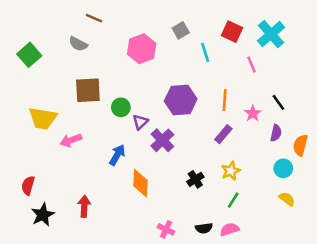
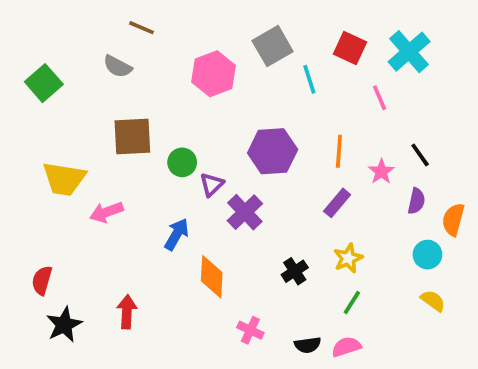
gray square: (181, 30) -> (273, 46), size x1.5
pink cross: (166, 229) -> (250, 330), moved

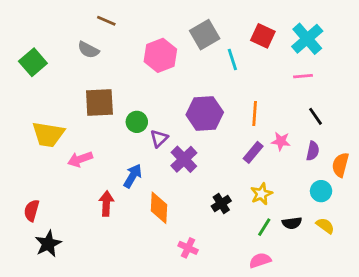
pink line: (380, 98) -> (303, 76), moved, turned -72
pink star: (381, 172) -> (281, 141), moved, turned -30
red arrow: (127, 312) -> (106, 204), moved
black semicircle: (308, 345) -> (292, 223), moved

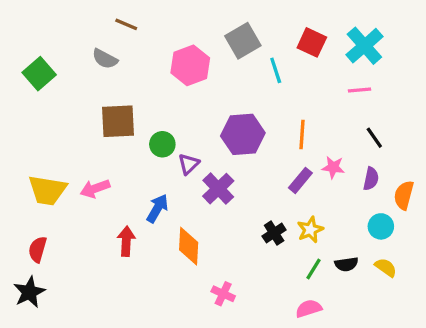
yellow trapezoid: (48, 134) -> (47, 190), moved
black cross: (221, 204) -> (274, 233), moved
black star: (48, 244) -> (29, 292), moved

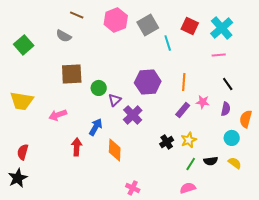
pink hexagon: (190, 65) -> (116, 20), moved
yellow trapezoid: (47, 190) -> (22, 101), moved
pink cross: (223, 294) -> (133, 188), moved

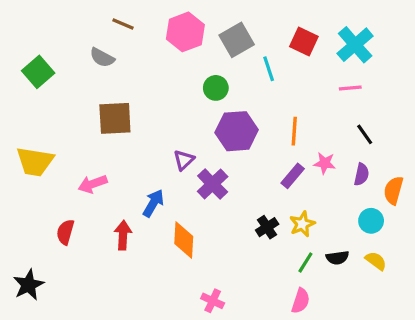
green circle: (99, 88) -> (216, 88), moved
red semicircle: (23, 152) -> (65, 232), moved
pink semicircle: (188, 188) -> (301, 301), turned 126

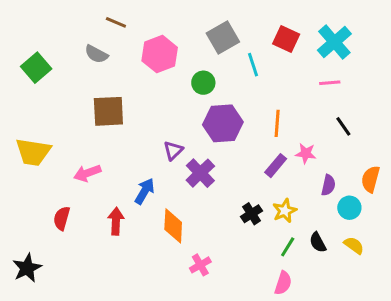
pink hexagon: (185, 32) -> (160, 54), moved
purple semicircle: (361, 174) -> (328, 185), moved
black semicircle: (337, 258) -> (318, 242), turned 70
pink cross: (213, 301) -> (200, 265), moved, turned 35

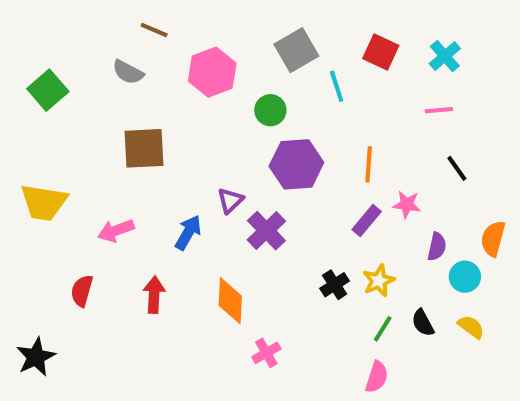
cyan cross: (334, 42) -> (445, 56), size x0.7
blue arrow: (145, 191) -> (188, 233), moved

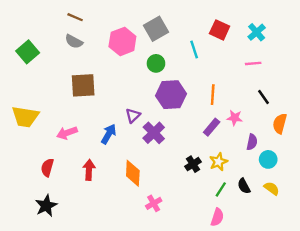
brown line: (154, 30) -> (75, 17), moved
gray square: (296, 50) -> (156, 29), moved
orange semicircle: (493, 239) -> (280, 124), moved
black star: (36, 357) -> (46, 206), moved

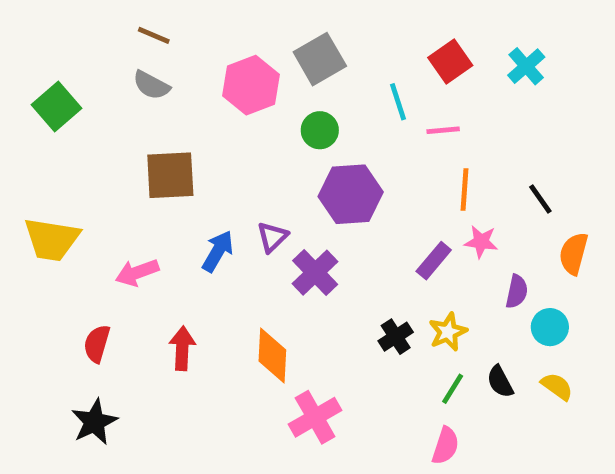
red square: (220, 30) -> (450, 61), turned 30
pink line: (253, 63) -> (443, 130), moved
orange line: (213, 95) -> (464, 190), moved
blue arrow: (109, 134) -> (218, 251), moved
pink cross: (154, 203) -> (315, 417), size x1.5

